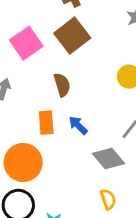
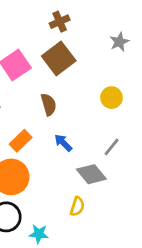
orange rectangle: (46, 123) -> (21, 141), moved, turned 50
yellow semicircle: (108, 199) -> (77, 206), moved, turned 36

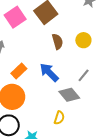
brown semicircle: (49, 104) -> (57, 42), moved
blue arrow: (63, 143) -> (49, 72), size x1.5

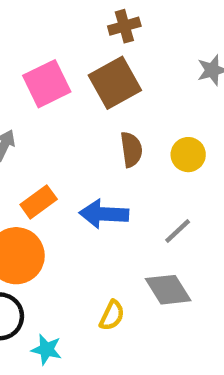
blue arrow: (49, 72) -> (104, 214), turned -50
gray diamond: (69, 95) -> (168, 290), moved

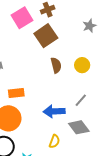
pink square: (47, 84) -> (22, 18), moved
orange rectangle: (39, 202) -> (16, 93), turned 35
blue arrow: (104, 214) -> (54, 111), moved

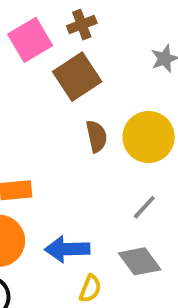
yellow circle: (82, 65) -> (149, 137), size x1.6
blue arrow: (54, 111) -> (67, 249), moved

